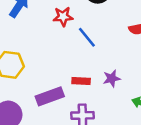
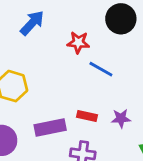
blue line: (87, 37) -> (101, 69), turned -30

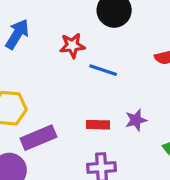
purple rectangle: (50, 127) -> (38, 138), moved

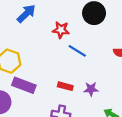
purple rectangle: (38, 138) -> (24, 85), turned 30

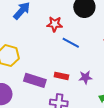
purple rectangle: (24, 85) -> (35, 80), moved

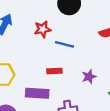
red rectangle: (61, 76) -> (54, 71), moved

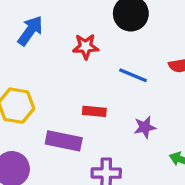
blue line: (65, 44) -> (133, 75), moved

